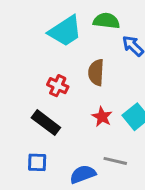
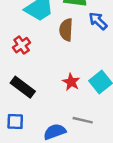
brown semicircle: (96, 72) -> (66, 30), moved
red cross: (58, 86) -> (22, 45), moved, turned 30

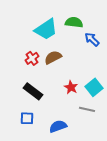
brown semicircle: (66, 30) -> (53, 57), moved, turned 60
gray line: (83, 120) -> (87, 109), moved

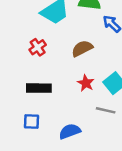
brown semicircle: (53, 57) -> (82, 49), moved
black rectangle: (33, 91) -> (39, 88), turned -36

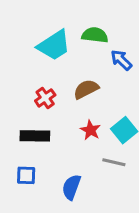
red cross: (38, 47) -> (45, 98), moved
blue semicircle: (70, 131) -> (71, 187), turned -50

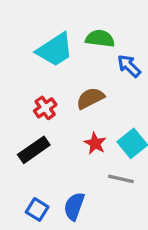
black rectangle: (35, 136) -> (34, 150), turned -36
blue square: (26, 175) -> (37, 209), moved, turned 30

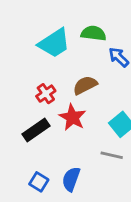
red star: (95, 143) -> (72, 117), moved, size x1.4

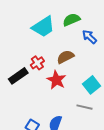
green semicircle: (93, 33) -> (71, 20), turned -30
black rectangle: (36, 130) -> (18, 76), moved

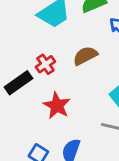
red star: (56, 80) -> (57, 105), moved

